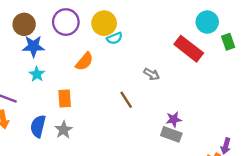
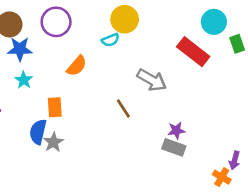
yellow circle: (104, 23) -> (125, 19), moved
gray arrow: (152, 74) -> (152, 80), size x1.6
blue semicircle: (38, 126) -> (38, 132), moved

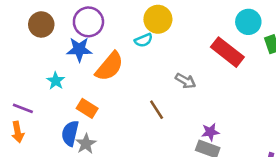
blue star: (20, 49) -> (79, 49), moved
orange semicircle: (77, 66) -> (109, 66), size x1.4
gray arrow: (152, 80) -> (185, 81), size x0.7
orange rectangle: (55, 107) -> (87, 108), turned -54

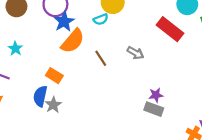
blue star: (79, 49) -> (64, 22), moved, turned -30
cyan star: (56, 81) -> (15, 49), moved
brown line: (157, 110) -> (101, 58), moved

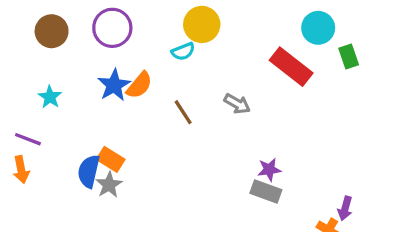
blue star: (64, 22) -> (114, 85), moved
orange semicircle: (73, 41) -> (139, 85), size x0.7
orange rectangle: (54, 76) -> (111, 159), moved

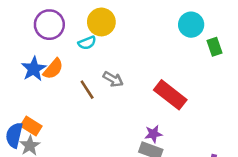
purple circle: (112, 28) -> (49, 25), moved
red rectangle: (291, 67) -> (170, 95), moved
gray arrow: (237, 104) -> (113, 79), moved

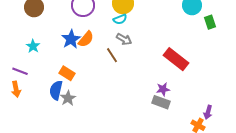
cyan semicircle: (87, 43) -> (120, 19), moved
gray arrow: (113, 79) -> (124, 39), moved
orange rectangle: (31, 126) -> (67, 73), moved

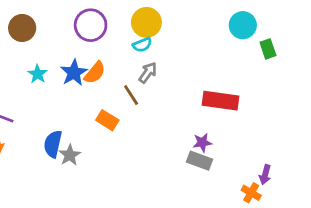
gray arrow: (124, 39) -> (148, 73), turned -84
cyan star: (33, 46) -> (38, 74), moved
red rectangle: (176, 59) -> (220, 101), turned -30
orange rectangle: (67, 73) -> (107, 120), moved

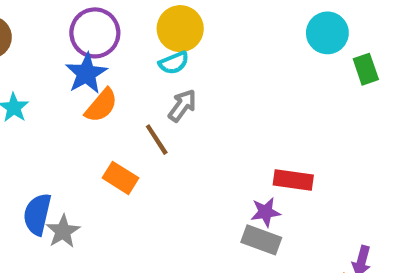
blue star: (74, 73) -> (86, 73), moved
red rectangle: (220, 101) -> (293, 180), moved, size x0.7

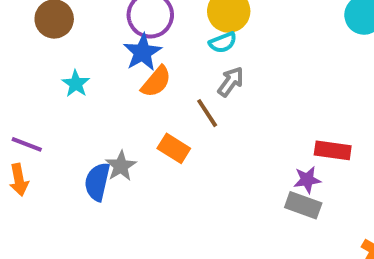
gray star: (63, 231) -> (121, 166), moved

